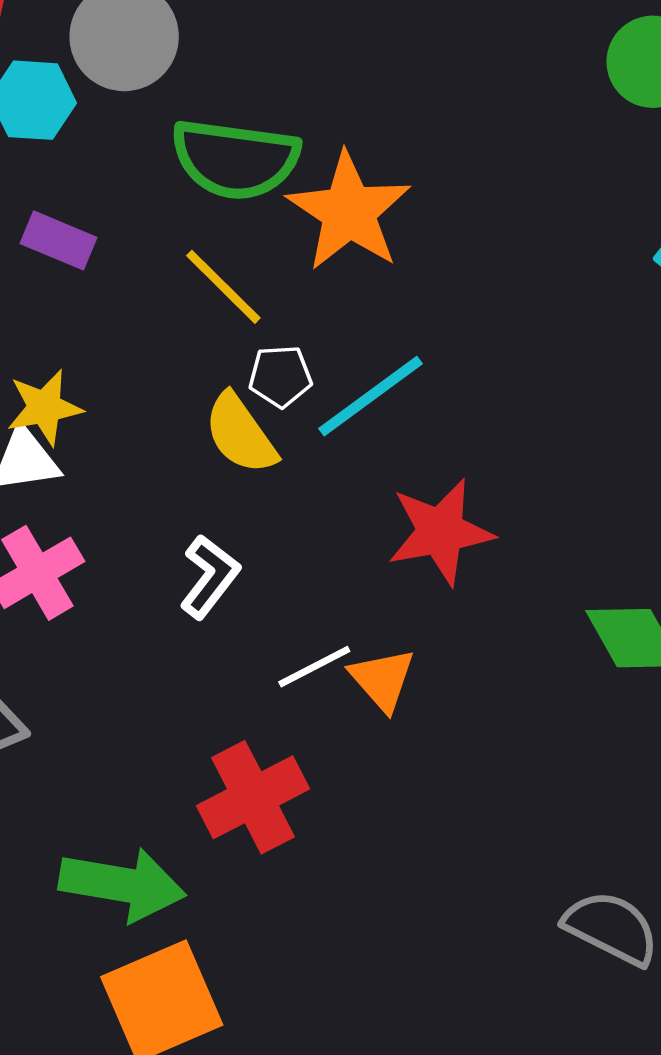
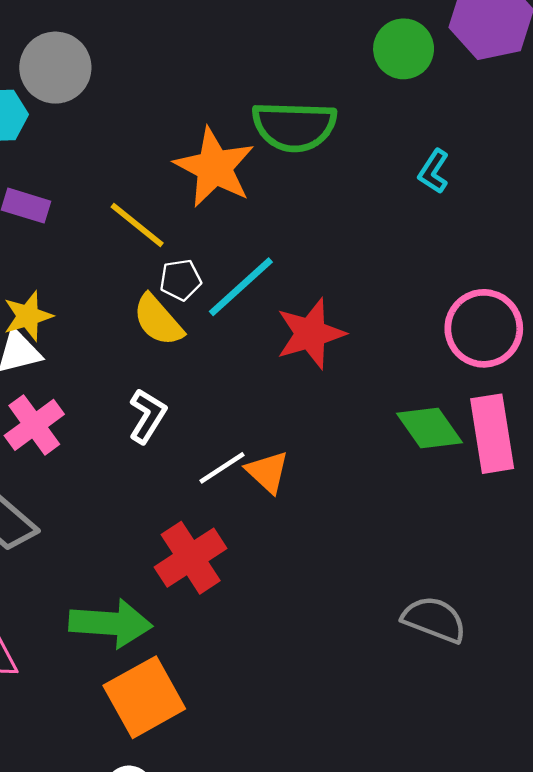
green semicircle: (235, 159) -> (294, 126), moved
red star: (441, 532) -> (310, 334), moved

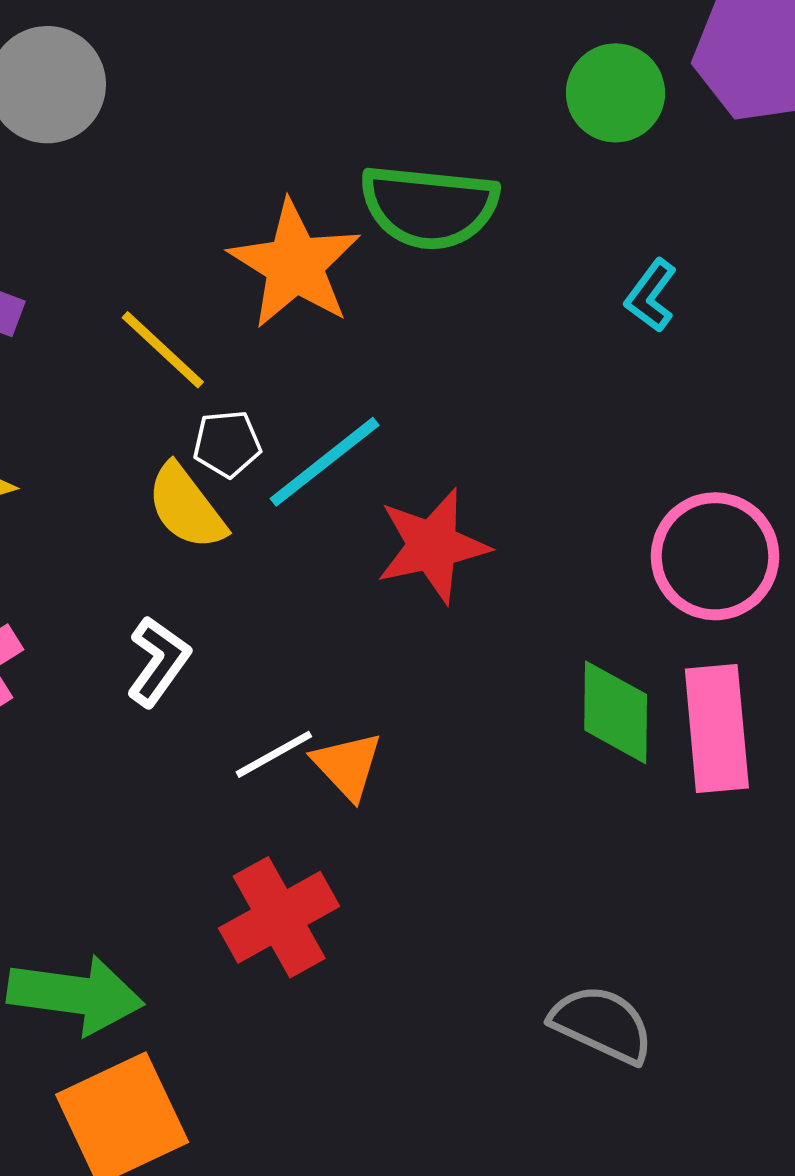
green diamond: (429, 428) -> (616, 712), turned 32
red cross: (191, 558) -> (279, 917), moved

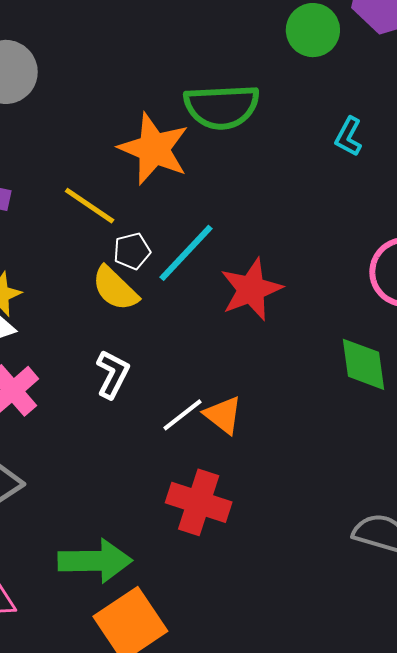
red cross: (279, 917) -> (199, 502), turned -34

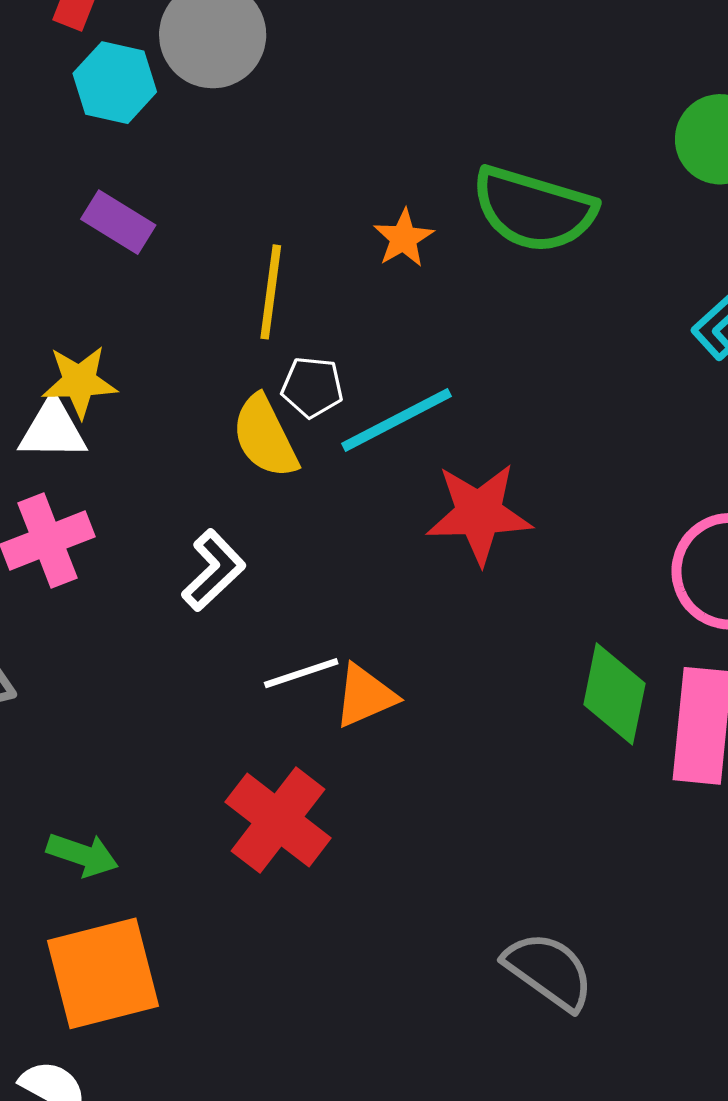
orange star: (154, 149) -> (404, 238), size x0.5
yellow line: (90, 206) -> (271, 292), turned 44
orange triangle: (223, 415) -> (365, 696), turned 39
green arrow: (95, 561) -> (82, 855), size x0.6

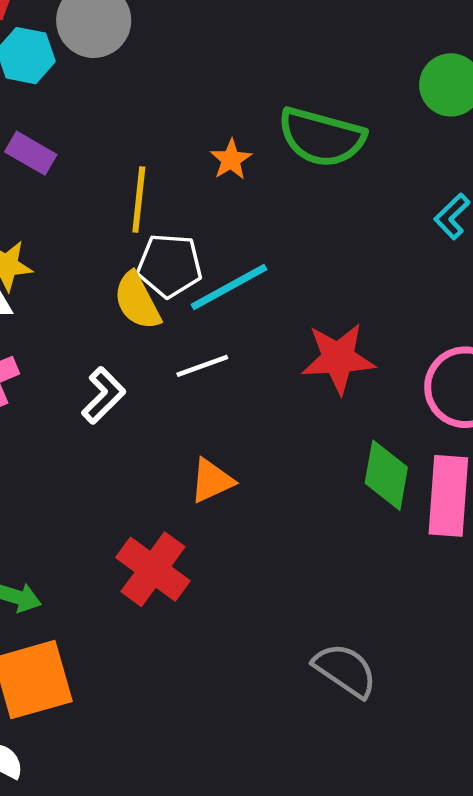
white pentagon: (312, 387) -> (169, 265), size x1.5
red star: (479, 514) -> (338, 358), moved
white line: (301, 673) -> (202, 366), moved

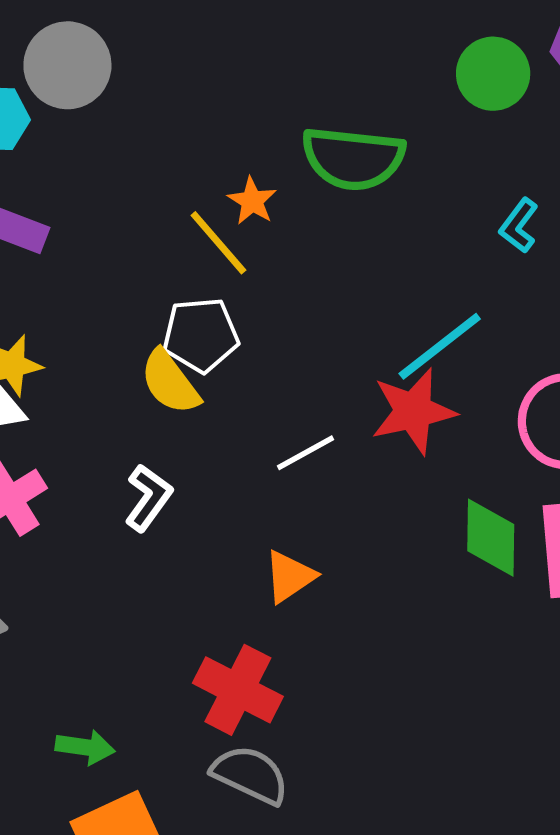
yellow line: (139, 200) -> (218, 243), moved, turned -38
cyan line: (229, 287) -> (440, 346), moved
white line: (202, 366) -> (306, 453), moved
gray semicircle: (345, 670) -> (250, 775), moved

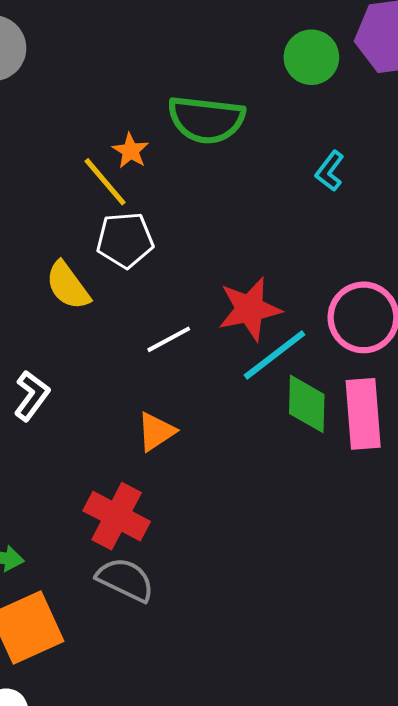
white pentagon: (201, 335) -> (125, 240), moved
cyan line: (440, 346) -> (275, 355), moved
white L-shape: (148, 498) -> (32, 396), moved

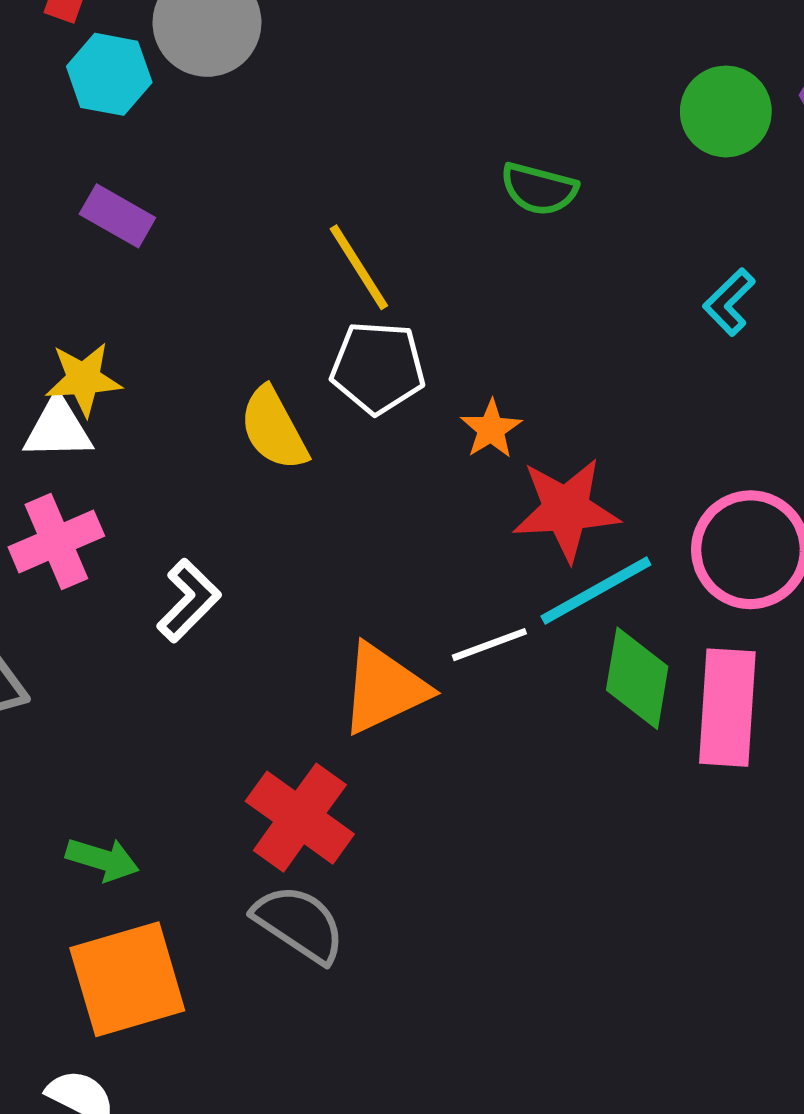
green semicircle: (206, 120) -> (539, 189), size x0.6
orange star: (130, 151) -> (491, 429), moved
white line: (169, 339) -> (489, 645), moved
orange triangle: (156, 432) -> (384, 689), size x1.4

